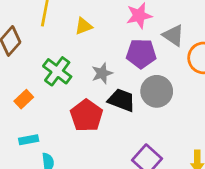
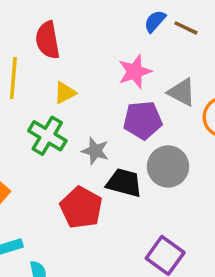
green cross: (57, 71) -> (47, 136), moved
gray star: (102, 73) -> (95, 151), turned -30

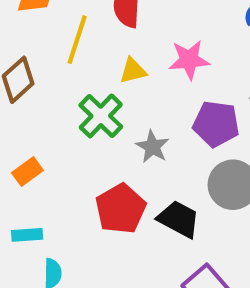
pink star: (135, 72) -> (189, 60), moved
black trapezoid: (124, 183) -> (179, 219), moved

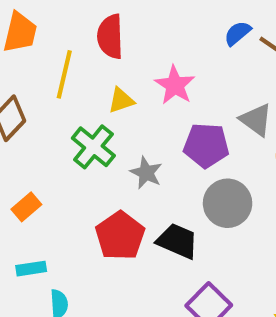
pink star: (189, 60) -> (175, 85), turned -30

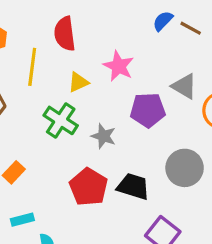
gray circle: (228, 203) -> (185, 168), moved

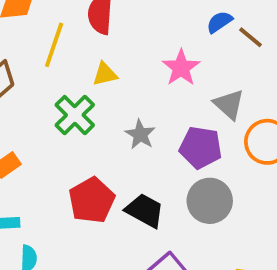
pink star: (119, 66) -> (181, 68), moved
purple pentagon: (148, 110) -> (201, 147), moved
gray star: (104, 136) -> (140, 134), moved

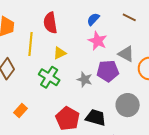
blue semicircle: (219, 22) -> (93, 19), moved
purple pentagon: (201, 147) -> (108, 71), moved

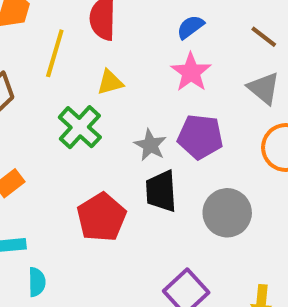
gray triangle: (126, 54) -> (264, 88), moved
black trapezoid: (96, 118) -> (161, 191), moved, turned -120

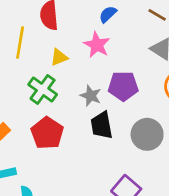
pink star: (191, 72) -> (97, 45), moved
red pentagon: (101, 217) -> (47, 133), moved

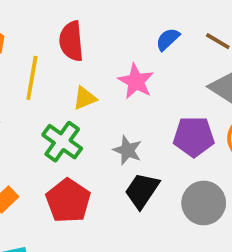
blue semicircle: (108, 14) -> (168, 39), moved
purple pentagon: (123, 86) -> (194, 137), moved
black trapezoid: (102, 125) -> (142, 191), turned 44

